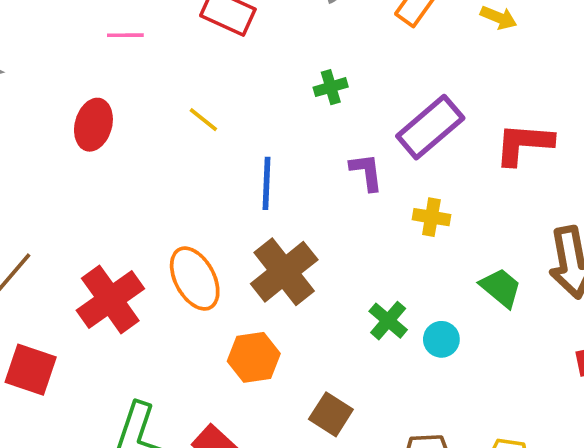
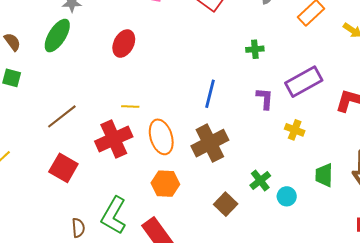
yellow line: (203, 120) -> (130, 107), moved, turned -48
green trapezoid: (501, 288) -> (324, 175), turned -140
orange hexagon: (254, 357) -> (165, 184), moved
brown square: (331, 414) -> (226, 204), moved

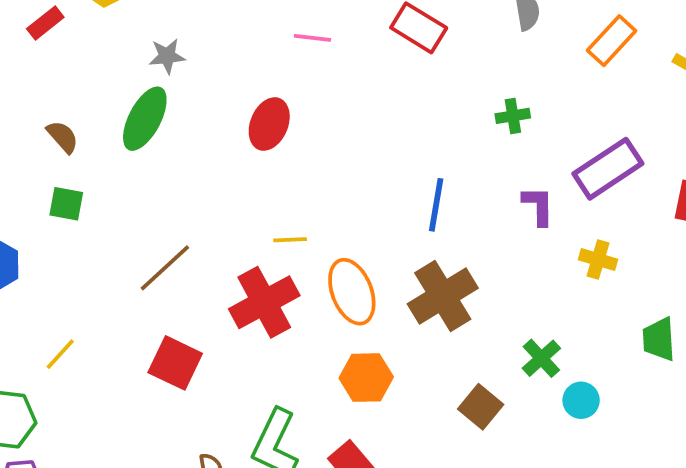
cyan circle: (287, 196) -> (581, 400), moved

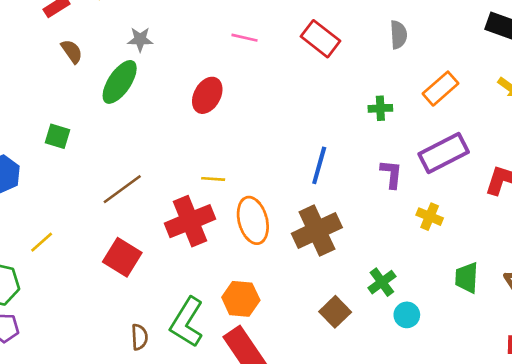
orange rectangle: (612, 41) -> (440, 89), moved
brown semicircle: (63, 137) -> (72, 51), moved
orange hexagon: (366, 378) -> (241, 299), moved

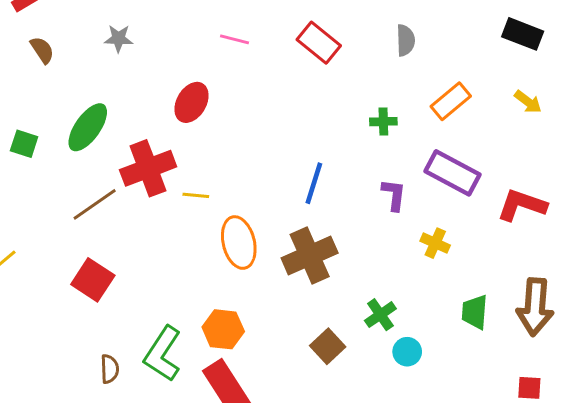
green ellipse: (120, 82) -> (88, 127), moved
purple rectangle: (444, 153) -> (452, 173), turned 54
red cross: (190, 221) -> (148, 168), moved

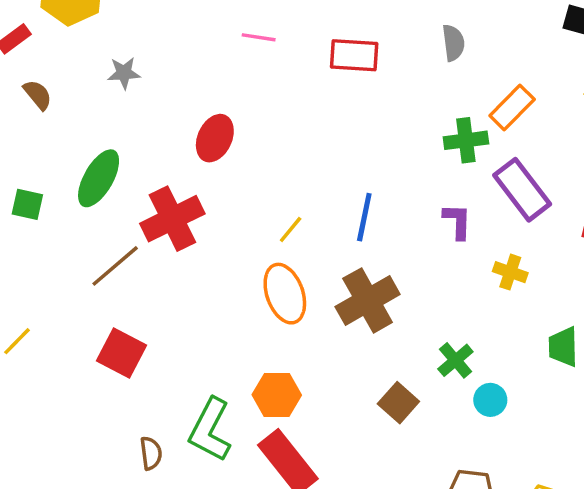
pink line: (234, 39) -> (259, 37), moved
red rectangle: (319, 43) -> (354, 55), turned -30
green cross: (383, 122) -> (466, 140), moved, size x1.4
purple rectangle: (452, 173) -> (522, 190), turned 30
yellow line: (196, 195) -> (291, 229), moved, turned -50

